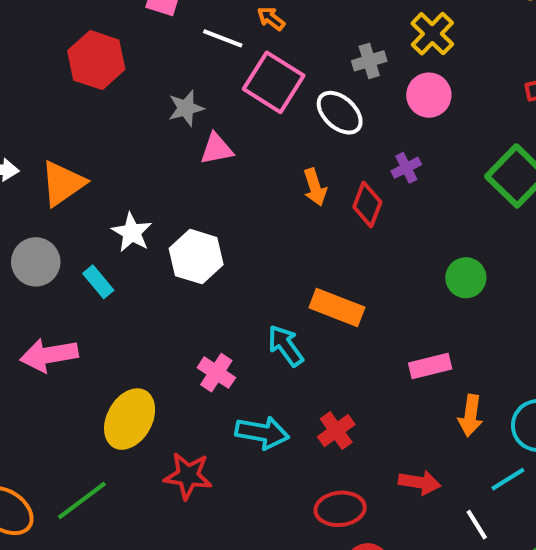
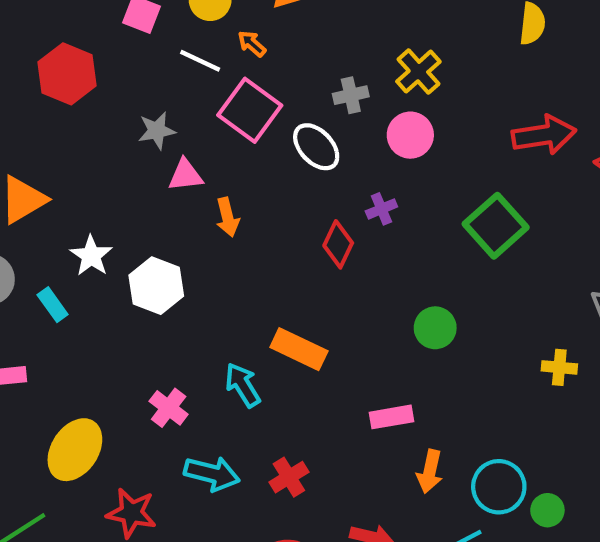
orange arrow: (315, 187) -> (227, 217), moved

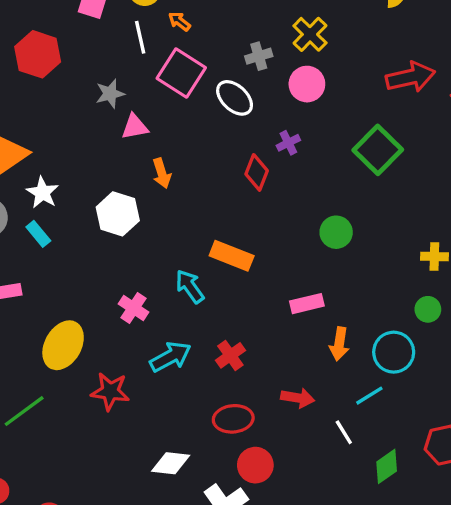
white line: (200, 61) -> (140, 37), turned 56
orange arrow: (227, 217) -> (162, 173), moved
white star: (91, 256) -> (42, 193), moved
cyan arrow: (212, 474) -> (170, 357), turned -39
green circle: (547, 510) -> (428, 309), moved

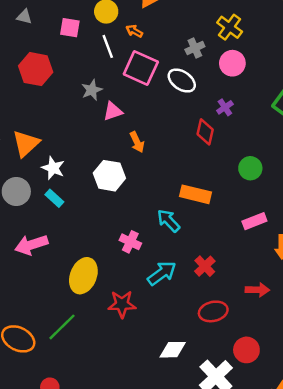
green circle: (336, 232) -> (250, 168), moved
red circle: (255, 465) -> (246, 350), moved

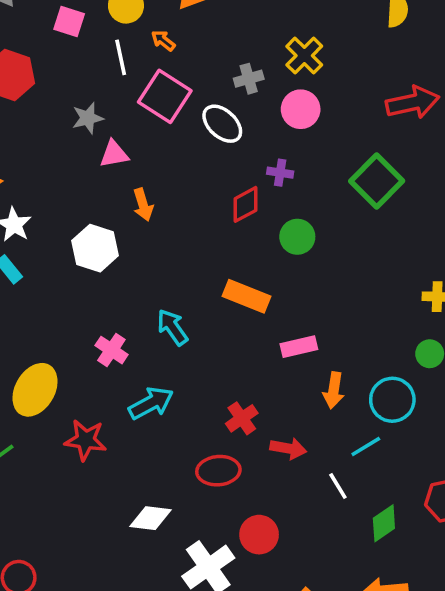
purple cross: (225, 107) -> (280, 173), turned 35
red diamond: (205, 132) -> (246, 204), turned 40
green circle: (250, 168) -> (297, 237), moved
orange rectangle: (196, 194) -> (246, 296), moved
red cross: (205, 266) -> (242, 418), moved

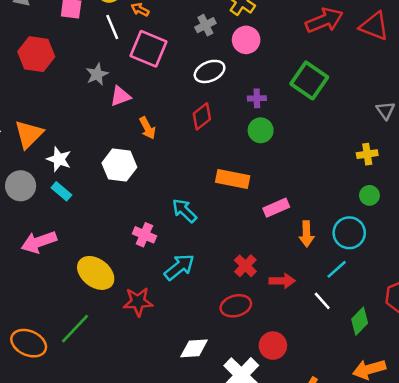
white ellipse: (222, 124) -> (210, 71), moved, turned -56
purple cross: (280, 173) -> (257, 98), moved
red diamond: (246, 204) -> (202, 116), moved
yellow ellipse: (35, 390) -> (96, 273), turned -72

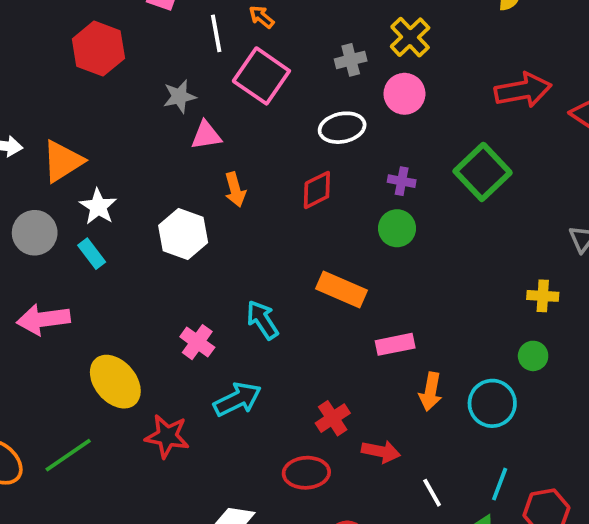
cyan line: (337, 269) -> (500, 484), moved, turned -40

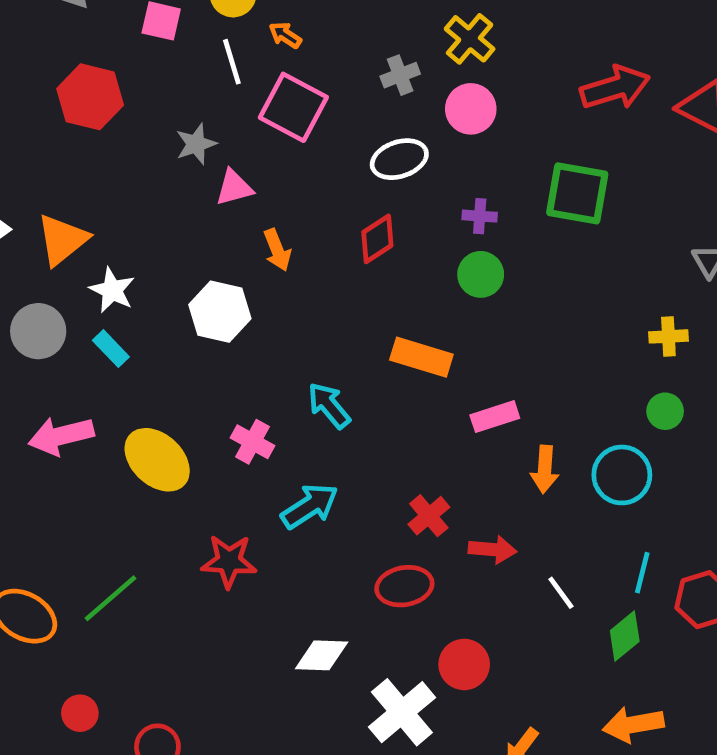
green square: (483, 172) -> (577, 193), turned -30
yellow ellipse: (115, 382) -> (157, 460), moved

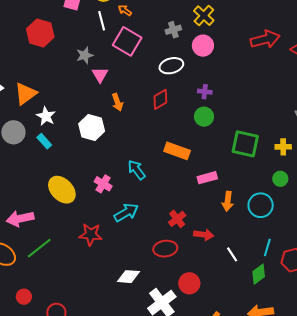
pink triangle: (234, 188) -> (100, 75), turned -48
green square: (577, 193) -> (245, 144), moved
pink arrow: (61, 436) -> (20, 219), moved

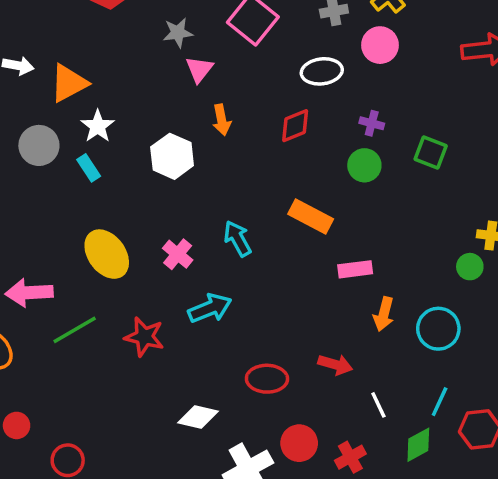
green square: (245, 144) -> (431, 153), moved, size x0.7
green circle: (280, 179) -> (470, 267), moved
red cross: (177, 219) -> (350, 457), moved
green line: (39, 248) -> (75, 330), moved

